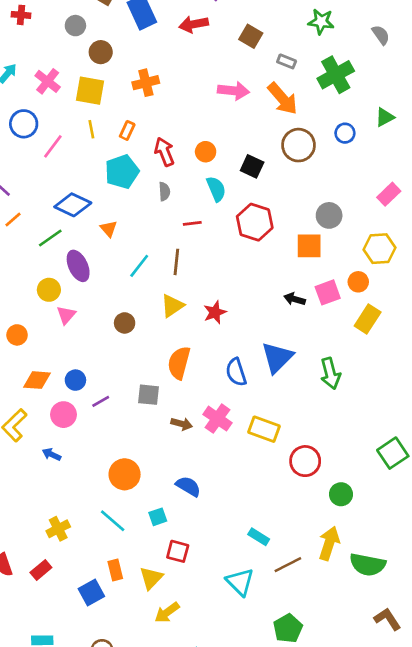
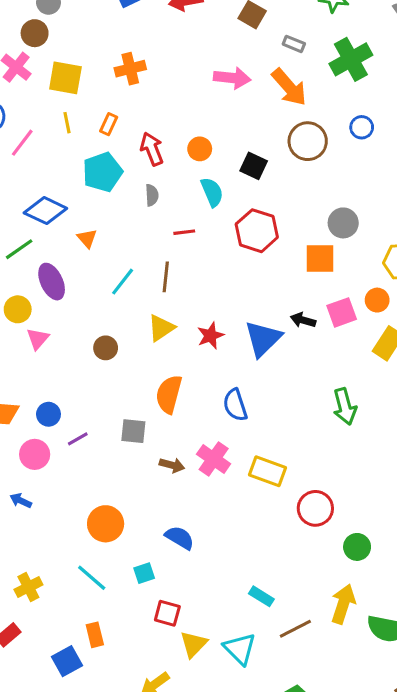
brown circle: (101, 52) -> (35, 33), moved
blue triangle: (277, 358) -> (263, 339), moved
yellow triangle: (151, 578) -> (194, 644), moved

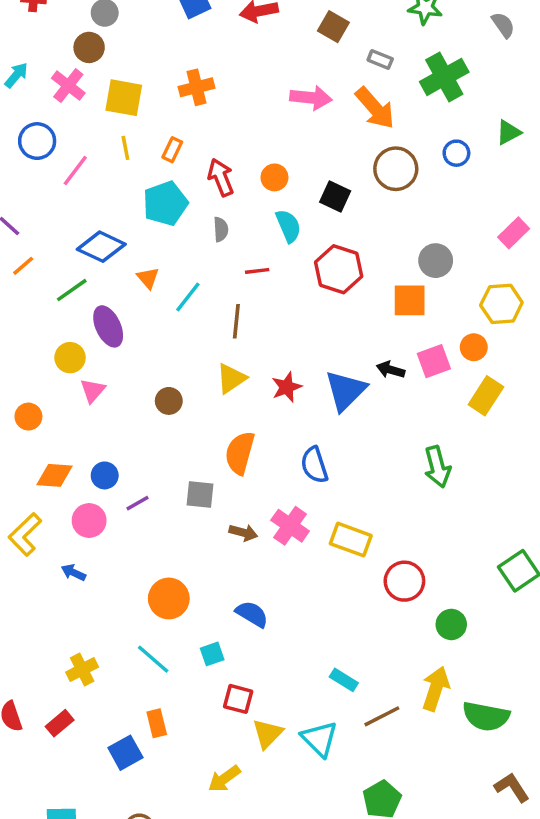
cyan line: (123, 282) -> (188, 297), moved

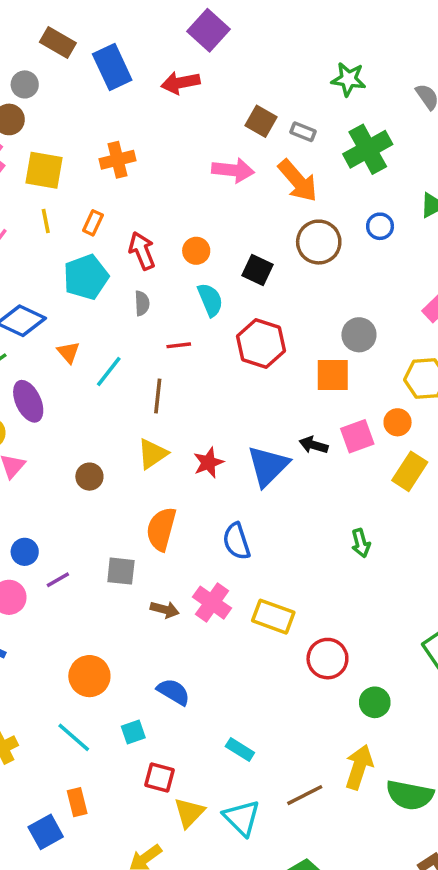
brown square: (333, 27) -> (261, 121), moved
green arrow: (437, 467) -> (361, 543), size x0.7
cyan rectangle: (344, 680) -> (240, 750), moved

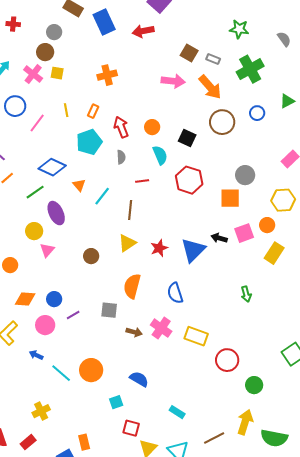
yellow square: (44, 170) -> (57, 73), moved, size x0.6
cyan line: (74, 737) -> (61, 373), moved

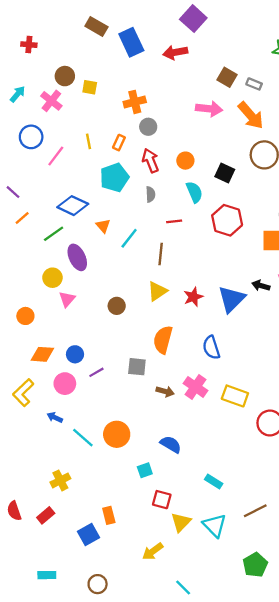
gray circle: (54, 32) -> (148, 127), moved
yellow square: (57, 73) -> (90, 87), moved

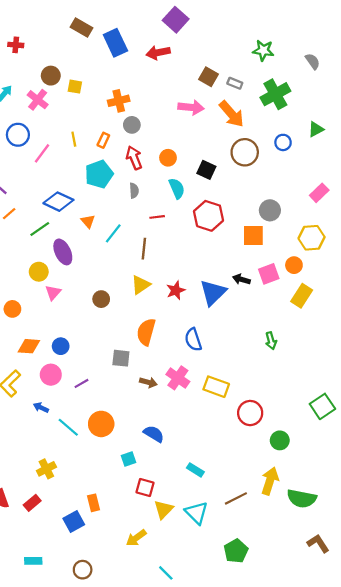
purple line: (96, 372) -> (81, 383), moved

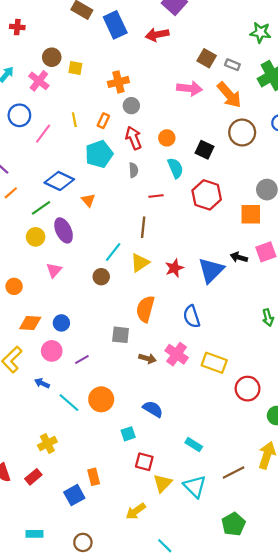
cyan line: (113, 233) -> (113, 252), moved
yellow circle: (39, 272) -> (36, 237), moved

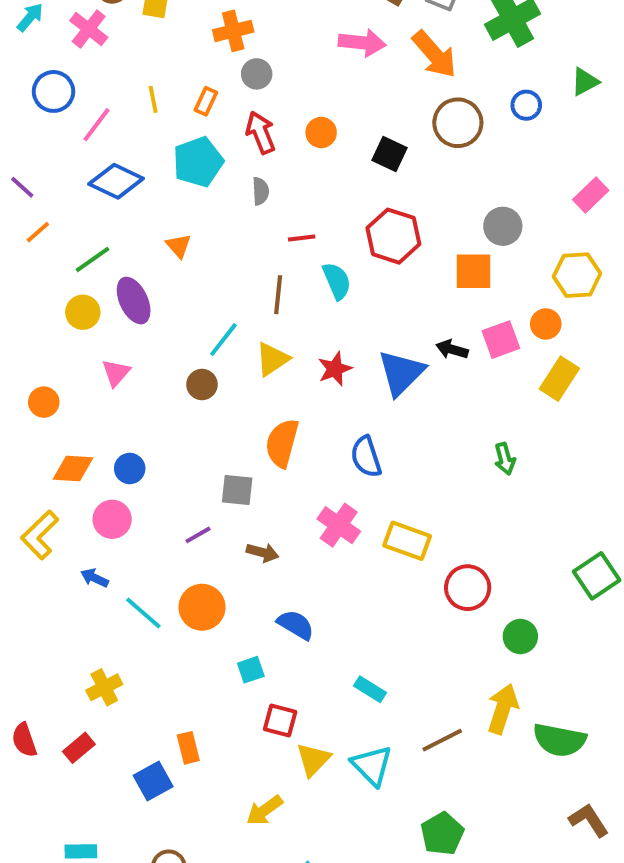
cyan semicircle: (175, 168) -> (337, 281), moved
blue diamond: (59, 181) -> (116, 181), moved
brown arrow: (147, 358) -> (263, 552), moved
purple line: (82, 360) -> (198, 535), moved

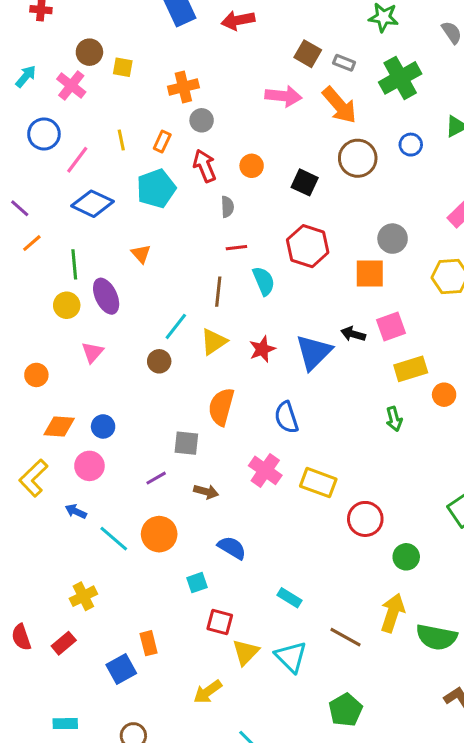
gray semicircle: (261, 191) -> (227, 207), moved
green line: (93, 259) -> (74, 264), turned -60
orange circle: (546, 324) -> (444, 395), moved
yellow rectangle: (559, 379) -> (411, 369), moved, turned 40
brown line: (442, 740) -> (346, 637), turned 56

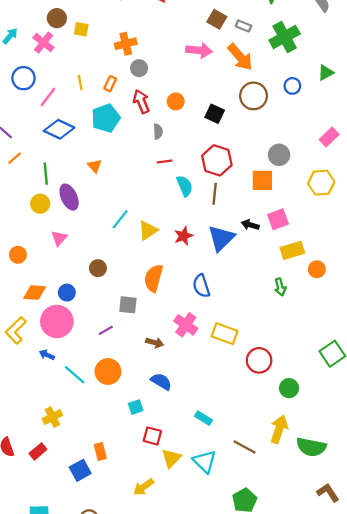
brown line: (218, 292) -> (215, 194), moved
brown circle: (159, 361) -> (98, 268), moved
pink circle: (89, 466) -> (57, 321), size x1.5
brown arrow: (206, 492) -> (155, 343), moved

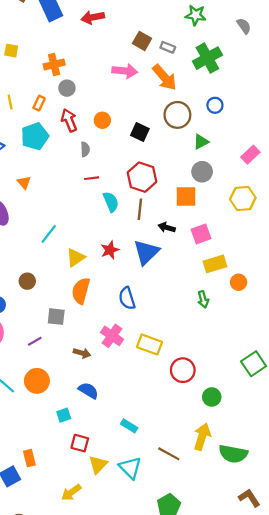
green triangle: (326, 73) -> (201, 142), moved
black arrow: (250, 225) -> (167, 228), moved
yellow triangle: (148, 230) -> (76, 258), moved

